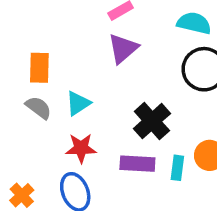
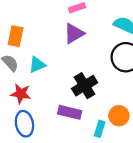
red star: (81, 148) -> (21, 94), moved
cyan rectangle: (177, 168) -> (100, 129), moved

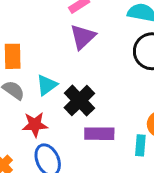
black cross: (85, 86) -> (79, 101), moved

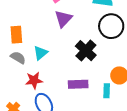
black cross: (79, 101) -> (86, 51), moved

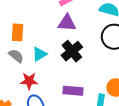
purple triangle: (63, 19) -> (67, 23), turned 42
black cross: (86, 51) -> (72, 51), moved

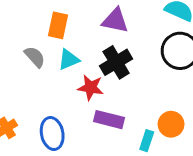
orange rectangle: (17, 32) -> (58, 25), moved
red star: (29, 81) -> (91, 88), moved

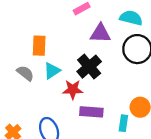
purple triangle: (115, 21) -> (100, 33), moved

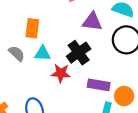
cyan triangle: (52, 71) -> (43, 53), turned 30
purple rectangle: (91, 112) -> (99, 85), moved

